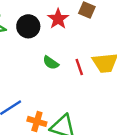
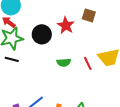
green semicircle: (51, 63) -> (64, 62), turned -32

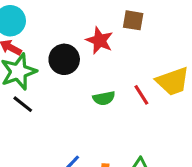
black line: (12, 59) -> (23, 104), turned 32

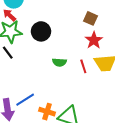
red star: (100, 40) -> (94, 40), moved

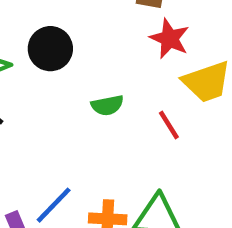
red line: (83, 66) -> (169, 125), moved

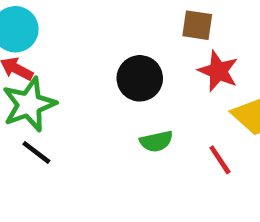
black circle: (50, 49) -> (140, 78), moved

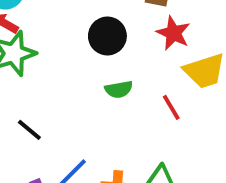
black line: (36, 152) -> (29, 130), moved

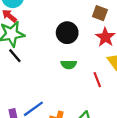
black line: (29, 130) -> (15, 56), moved

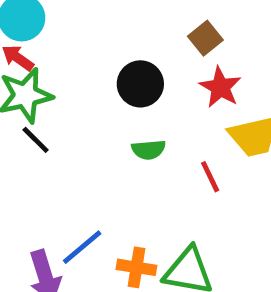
brown square: (100, 13) -> (205, 38), turned 35

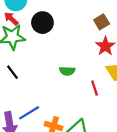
black circle: (140, 84) -> (42, 23), moved
black line: (36, 140) -> (13, 72), moved

